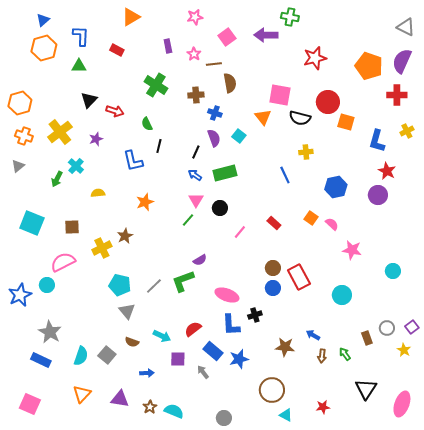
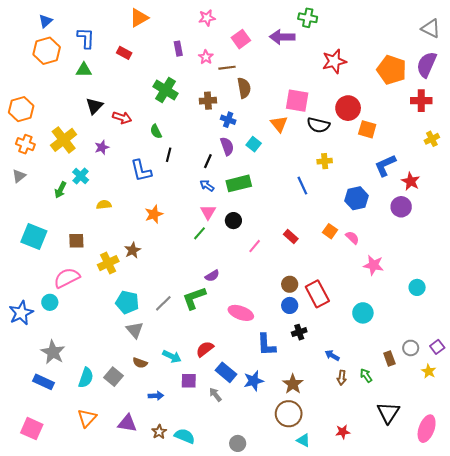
blue L-shape: (377, 141) -> (385, 165), moved, turned 50
black cross: (255, 315) -> (299, 332), moved
blue L-shape: (231, 325) -> (266, 345), moved
brown star: (285, 347) -> (293, 384), moved, turned 30

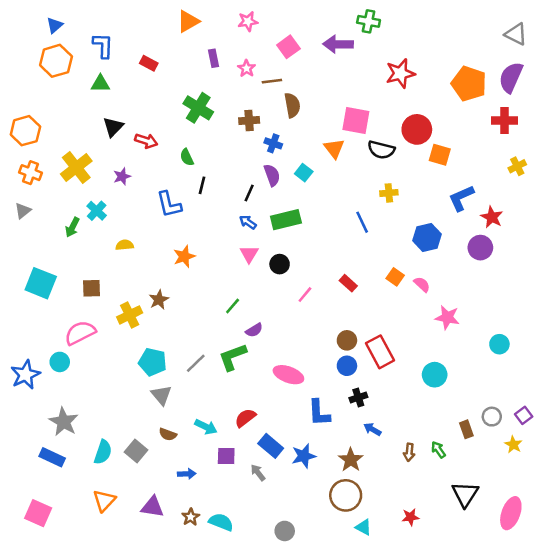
orange triangle: (139, 18) -> (188, 21), moved
green line: (199, 233) -> (233, 306), moved
blue arrow: (332, 355) -> (372, 429), moved

